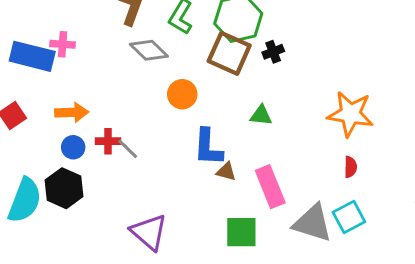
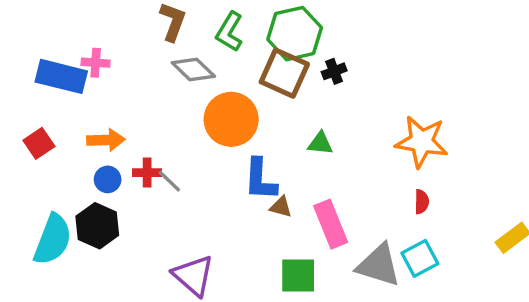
orange circle: (182, 94) -> (231, 119), size x1.6

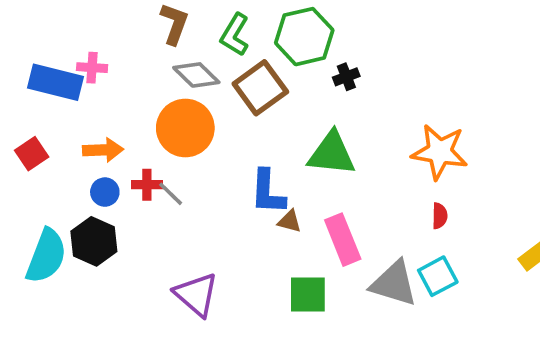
brown square: (284, 73) -> (260, 88), moved, turned 30
orange circle: (231, 119) -> (185, 128), moved
green triangle: (320, 143) -> (332, 154), size x1.8

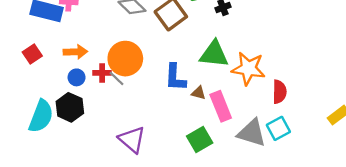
orange circle: (185, 128) -> (125, 59), moved
orange star: (440, 152) -> (248, 69), moved
red semicircle: (440, 216) -> (279, 92), size x1.5
brown triangle: (290, 221) -> (199, 93), moved
green square: (308, 294) -> (200, 139), turned -30

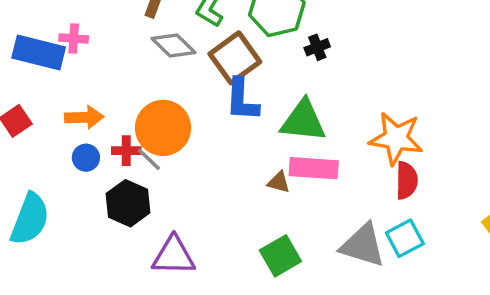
orange star: (248, 69) -> (396, 138), moved
blue L-shape: (175, 77) -> (242, 100), moved
pink rectangle: (221, 106) -> (314, 168), moved, turned -64
black hexagon: (70, 107) -> (128, 203), moved
purple triangle: (132, 139) -> (174, 256), turned -40

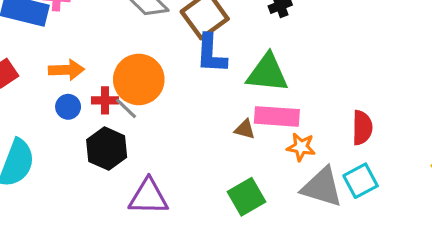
orange star: (396, 138) -> (301, 147), moved, size x0.6

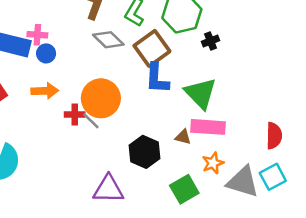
green triangle: (267, 73) -> (201, 93), turned 40
blue circle: (68, 107) -> (46, 53), moved
orange star: (301, 147) -> (213, 163), moved, turned -30
black hexagon: (107, 149) -> (144, 152), moved

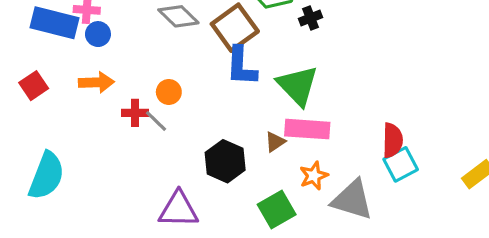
orange circle: (101, 98) -> (169, 92), size x0.5
brown triangle: (183, 137) -> (275, 142), turned -49
cyan square: (273, 177) -> (401, 164), moved

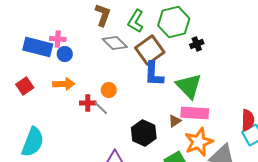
orange star: (314, 176) -> (199, 142), size x1.6

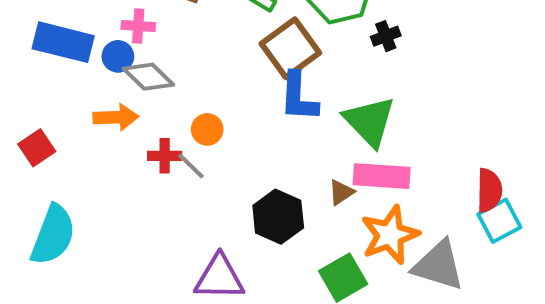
pink cross: (58, 39) -> (138, 26), moved
gray diamond: (115, 43) -> (148, 77), moved
red square: (25, 86) -> (37, 148), moved

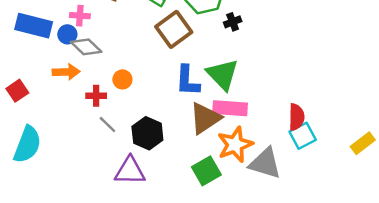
blue L-shape: (298, 97) -> (188, 81), moved
gray line: (191, 166) -> (107, 124), moved
brown triangle: (341, 192) -> (205, 118), size x2.0
black hexagon: (278, 217) -> (147, 133), moved

